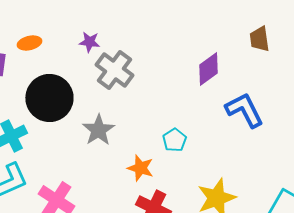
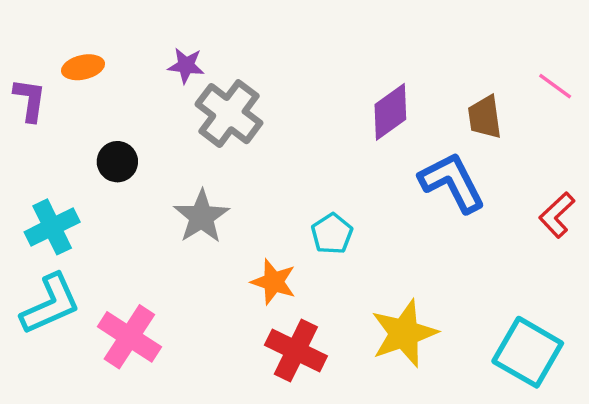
brown trapezoid: (259, 39) -> (485, 117), moved
black circle: (49, 98) -> (117, 162), size x0.5

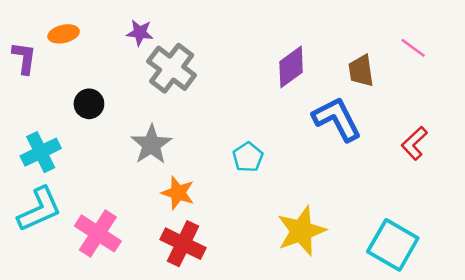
orange star: (274, 282) -> (178, 193), moved
red cross: (296, 351) -> (183, 244), moved

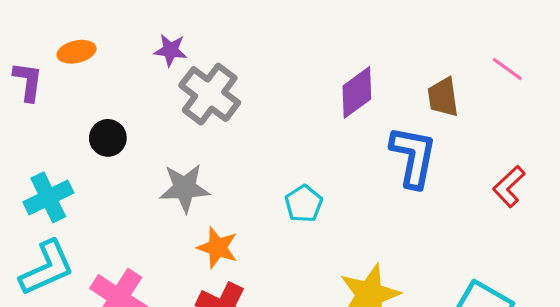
blue L-shape: (337, 119) -> (413, 157), turned 38
gray star: (151, 144) -> (185, 188), turned 30

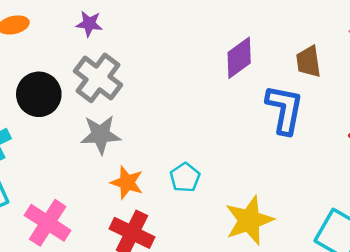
gray cross: (210, 94) -> (98, 78), moved
black circle: (108, 138) -> (39, 94), size x1.5
cyan pentagon: (304, 204) -> (185, 177), moved

